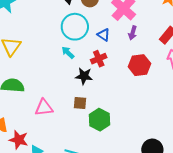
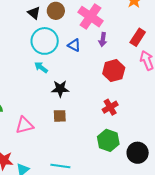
red cross: (99, 59) -> (110, 107), moved
green hexagon: (99, 120) -> (108, 140), moved

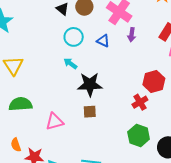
cyan circle: (45, 41) -> (74, 37), size x0.7
red hexagon: (114, 71) -> (154, 82), moved
black star: (60, 89) -> (90, 84), size x1.4

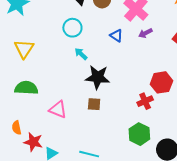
purple arrow: (132, 35) -> (145, 33), turned 48
cyan circle: (74, 37) -> (72, 28), moved
pink triangle: (55, 121) -> (58, 109), turned 30

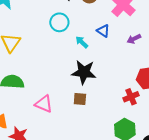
purple arrow: (145, 33) -> (134, 39), moved
cyan arrow: (81, 54) -> (82, 42), moved

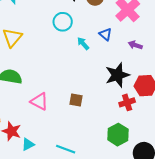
purple arrow: (134, 39) -> (135, 45), turned 40
black star: (84, 72) -> (117, 75), moved, turned -30

